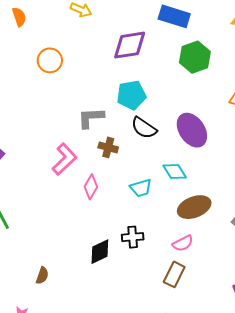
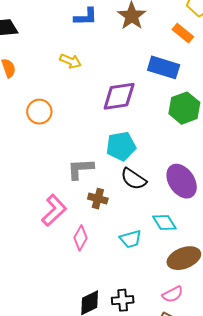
black cross: (133, 237) -> (123, 300), moved

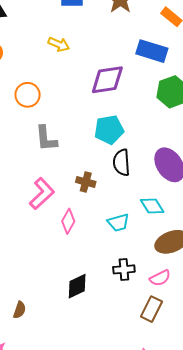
gray L-shape: (80, 169) -> (46, 139), moved, turned -92
black semicircle: (134, 179) -> (121, 162), turned 52
black cross: (123, 300) -> (124, 269), moved

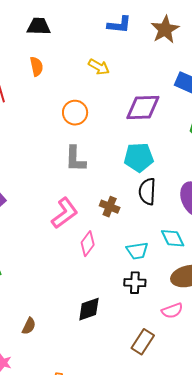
orange circle: (28, 95) -> (75, 113), moved
black cross: (124, 269) -> (135, 283), moved
brown rectangle: (152, 309) -> (143, 342), moved

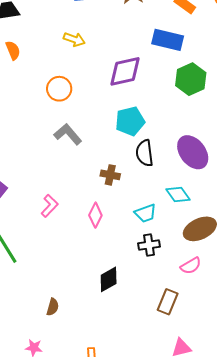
gray L-shape: (75, 159) -> (68, 134), turned 148
pink L-shape: (65, 213) -> (50, 206), moved, size x0.7

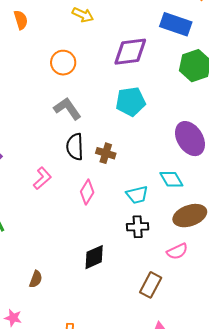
black semicircle: (145, 153) -> (75, 147), moved

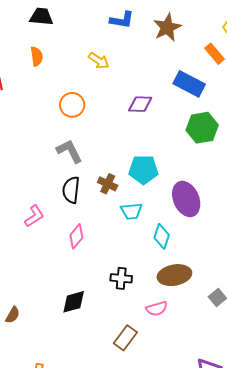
purple diamond: (130, 52) -> (140, 104), size x0.7
cyan pentagon: (131, 102) -> (143, 170), moved
brown cross: (106, 153) -> (108, 184), moved
cyan diamond: (171, 179) -> (162, 236), turned 40
cyan trapezoid: (137, 195) -> (131, 211), moved

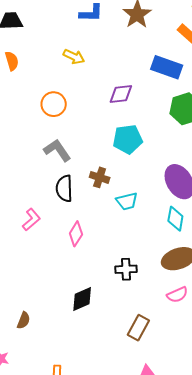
cyan pentagon: (143, 170) -> (128, 139), moved
cyan diamond: (162, 236) -> (175, 219), moved
pink semicircle: (157, 309) -> (177, 295), moved

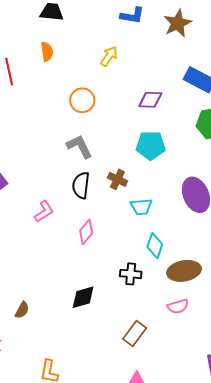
yellow arrow: (74, 57) -> (109, 56), turned -90
cyan diamond: (175, 219) -> (155, 246), moved

